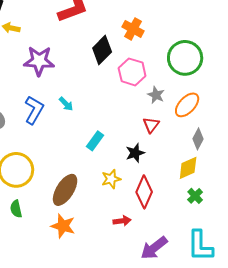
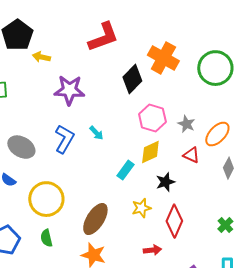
orange cross: (133, 29) -> (163, 58), size x1.4
green circle: (185, 58) -> (215, 68), moved
pink hexagon: (132, 72) -> (152, 118), moved
red triangle: (151, 125) -> (191, 155), moved, turned -42
yellow diamond: (188, 168) -> (150, 152), moved

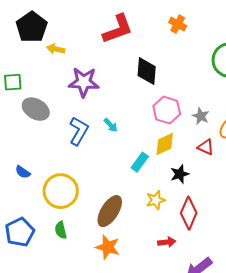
orange cross: (163, 58) -> (178, 24), moved, size x0.6
black diamond: (132, 79) -> (147, 71), turned -40
gray ellipse: (21, 147) -> (36, 109), moved

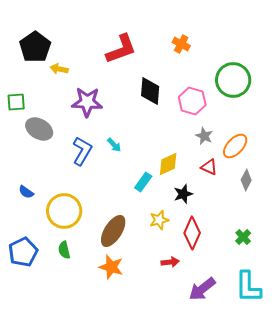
pink hexagon: (167, 110) -> (192, 101), moved

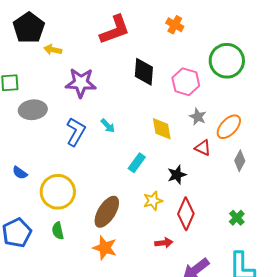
gray ellipse: (39, 129) -> (33, 110), turned -36
yellow diamond: (168, 164) -> (162, 129), moved, turned -75

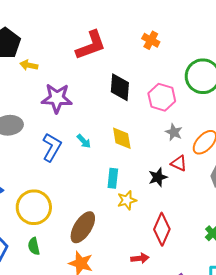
yellow diamond: (162, 129) -> (122, 138), moved
cyan rectangle: (137, 163) -> (113, 178), turned -30
black star: (177, 175) -> (158, 177), moved
yellow star: (153, 201) -> (127, 200), moved

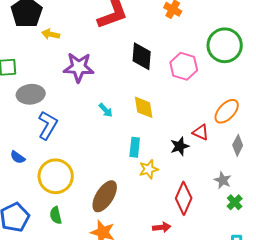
gray star: (174, 132) -> (223, 180), moved
blue L-shape: (52, 147) -> (48, 125), moved

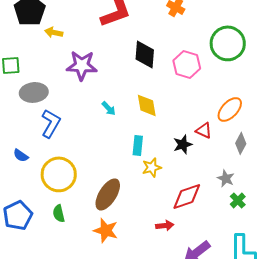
red diamond: (184, 198) -> (187, 196), turned 48

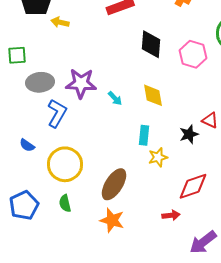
purple star: (82, 65) -> (81, 83), moved

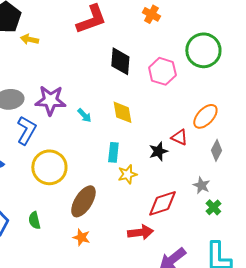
yellow circle: (65, 164) -> (49, 167), moved
red arrow: (171, 215) -> (140, 232), size x1.4
orange star: (112, 220) -> (81, 237), size x0.7

